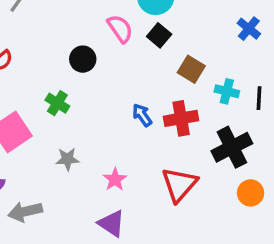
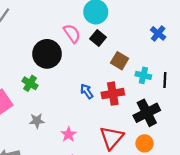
black circle: (83, 59) -> (47, 54), size x1.6
orange circle: (251, 193) -> (145, 143), moved

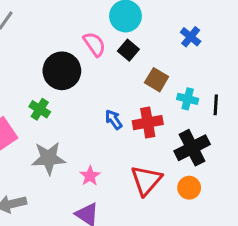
blue cross: (158, 33) -> (191, 37), moved
gray star: (37, 121) -> (49, 158), size x1.6

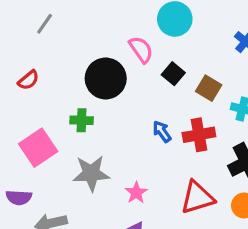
black square: (128, 50) -> (173, 74), moved
green cross: (40, 109) -> (82, 120), turned -30
red triangle: (146, 180) -> (197, 197), turned 32

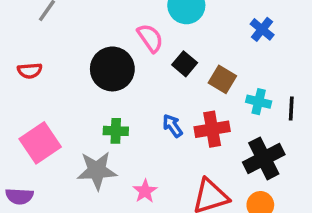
red semicircle: (28, 80) -> (30, 71), turned 35
green cross: (82, 120) -> (116, 131), moved

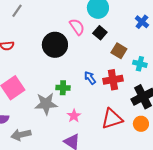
black square: (185, 64) -> (100, 33), moved
green cross: (116, 131) -> (63, 88), moved

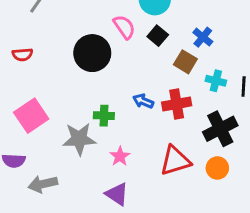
blue cross: (142, 22) -> (203, 37), moved
blue arrow: (90, 78) -> (143, 101), turned -32

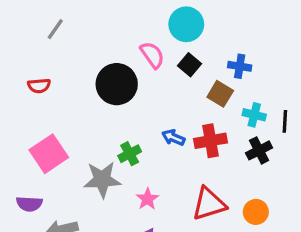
blue cross: (203, 37) -> (240, 66), turned -30
green cross: (104, 116) -> (130, 154), turned -30
black cross: (220, 129) -> (259, 150), moved, size x0.7

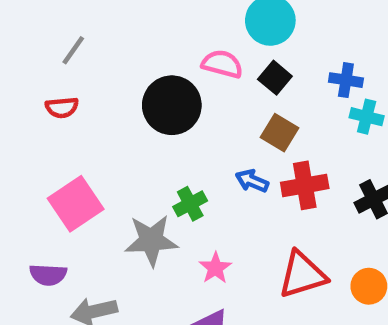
gray line: (55, 29) -> (73, 50), moved
pink semicircle: (152, 55) -> (222, 64), turned -40
brown square: (220, 94) -> (280, 133), moved
cyan cross: (254, 115) -> (367, 117), moved

